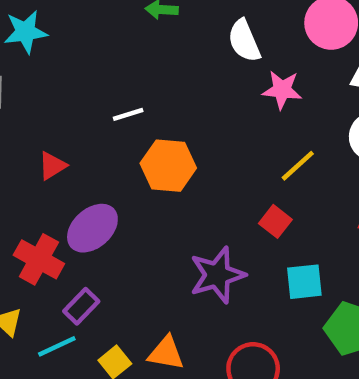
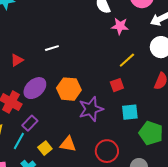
white line: (128, 114) -> (52, 48), moved
orange hexagon: (168, 166) -> (69, 89), moved
red square: (275, 221) -> (117, 85), turned 32
cyan line: (57, 346) -> (19, 141), turned -36

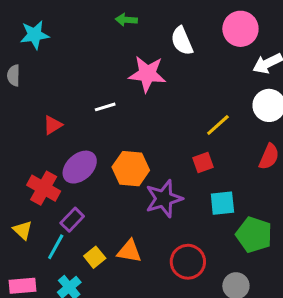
pink star: (120, 26) -> (147, 74), moved, size x1.4

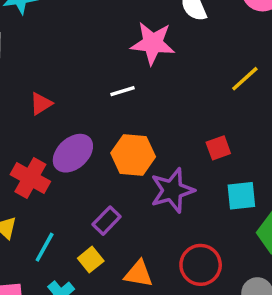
white line: (105, 107) -> (123, 91), moved
yellow line: (218, 125) -> (245, 79), moved
purple rectangle: (72, 220) -> (107, 221), moved
orange triangle: (129, 251) -> (139, 274), moved

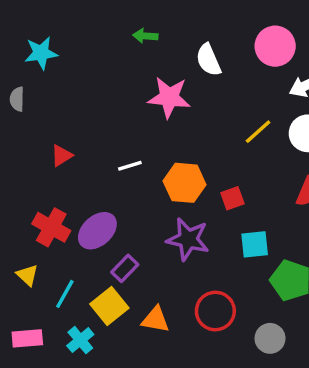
white line: (123, 91) -> (130, 166), moved
purple ellipse: (73, 153) -> (97, 231), moved
orange hexagon: (133, 155) -> (185, 183), moved
purple star: (172, 190) -> (188, 239), turned 30
yellow square: (91, 260) -> (109, 306), size x1.5

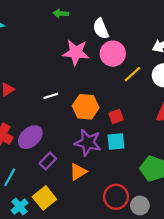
pink circle: (275, 46) -> (113, 54), moved
cyan square: (255, 244) -> (116, 141), moved
yellow square: (109, 306) -> (44, 198), moved
red circle: (215, 311) -> (116, 197), moved
orange triangle: (156, 320) -> (78, 172), moved, turned -42

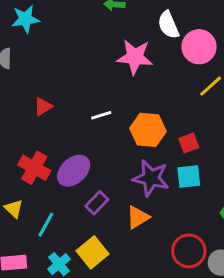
pink circle: (113, 54) -> (199, 47), moved

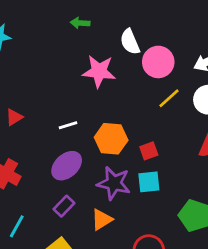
purple ellipse: (74, 171) -> (67, 166), moved

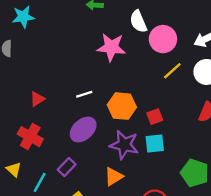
red triangle: (14, 117) -> (37, 99), moved
purple rectangle: (64, 206) -> (67, 167), moved

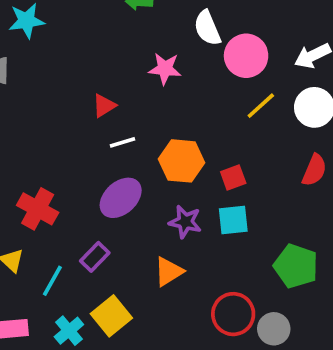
pink star: (111, 47) -> (165, 69), size x0.7
red triangle: (37, 99) -> (104, 106), moved
purple star: (124, 145) -> (185, 222), size x0.7

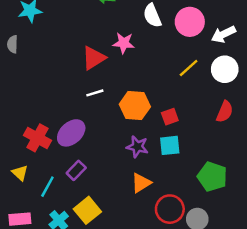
pink circle: (246, 56) -> (190, 22), moved
red triangle: (104, 106) -> (94, 58), moved, size x1.5
purple ellipse: (121, 198) -> (71, 133), moved
orange triangle: (169, 272) -> (141, 183), moved

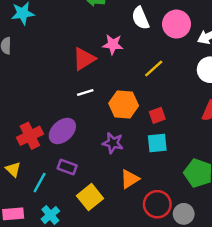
yellow line: (189, 68) -> (154, 68), moved
red cross: (37, 138) -> (30, 136), turned 35
purple star: (137, 147) -> (113, 143), moved
purple rectangle: (76, 170) -> (67, 167), turned 66
yellow square: (87, 210) -> (90, 197), moved

